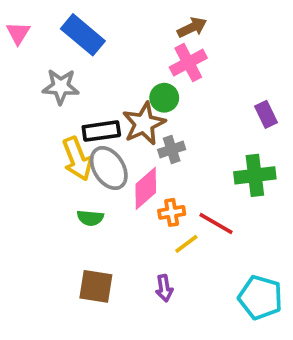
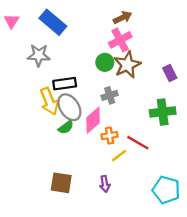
brown star: (144, 124) -> (127, 65), moved
green semicircle: (90, 218) -> (66, 127), moved, turned -42

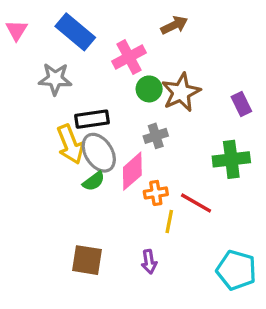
pink cross: (120, 40) -> (129, 57), moved
yellow line: (119, 156) -> (169, 221), turned -42

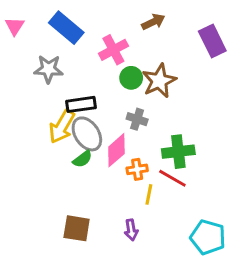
purple rectangle: (241, 104) -> (212, 41), moved, size x1.5
gray cross: (156, 136) -> (137, 119), turned 36
yellow arrow: (70, 144) -> (62, 127), turned 52
green cross: (231, 159) -> (178, 152), moved

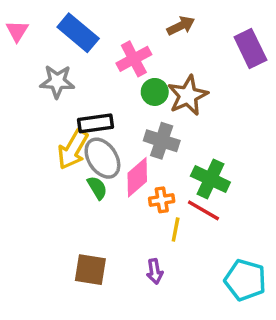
gray cross: (137, 119) -> (162, 141), size x1.4
green cross: (178, 152) -> (210, 179), turned 32
green semicircle: (82, 159) -> (97, 188), turned -84

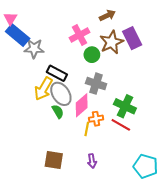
blue rectangle: (78, 33) -> (18, 35), moved
purple rectangle: (250, 48) -> (132, 38), moved
brown star: (188, 95) -> (112, 42), moved
black rectangle: (95, 123) -> (57, 73), turned 36
yellow line: (176, 230) -> (87, 129), moved

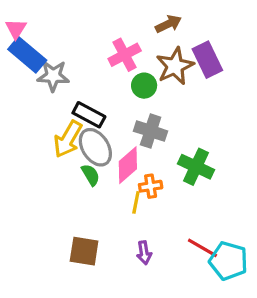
red line: (121, 125) -> (202, 248), moved

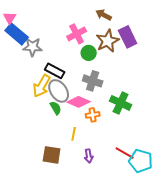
brown arrow: (168, 24) -> (104, 15), turned -126
pink diamond: (128, 165) -> (79, 102), turned 65
yellow line: (136, 202) -> (74, 134), moved

